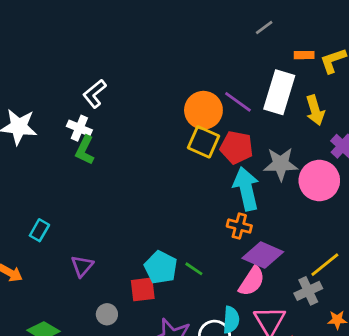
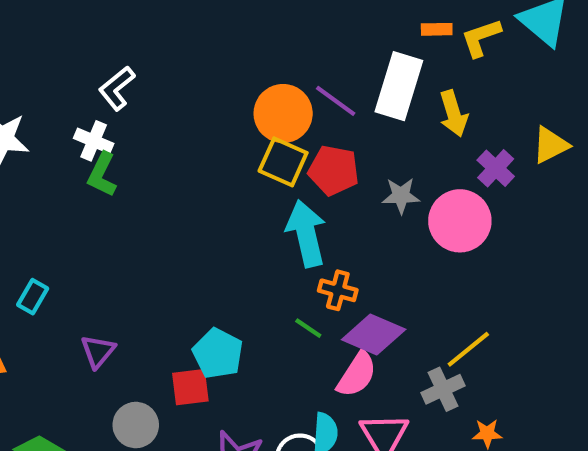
gray star: (281, 164) -> (401, 196), size x0.7
cyan arrow: (246, 189) -> (306, 233), moved
green line: (194, 269) -> (308, 328), moved
gray circle: (107, 314) -> (136, 425), size x1.4

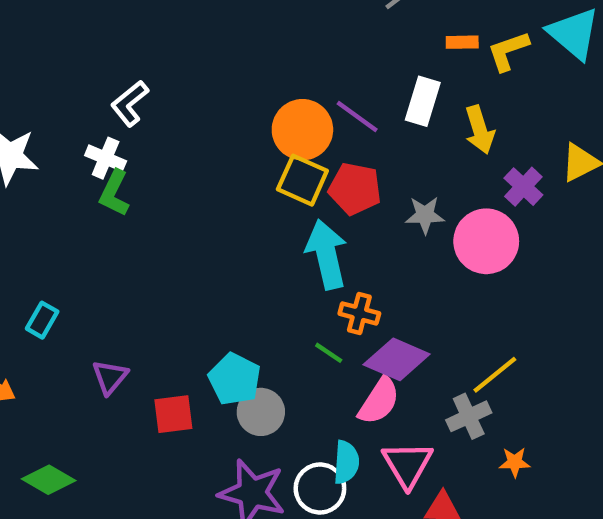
white rectangle: (399, 86) -> (423, 101), size x0.7
red square: (190, 387) -> (173, 414), moved
gray circle: (136, 425) -> (261, 412), moved

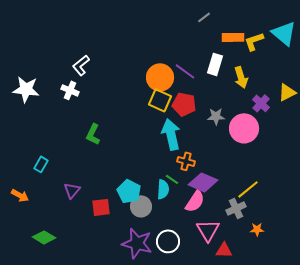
orange rectangle: (462, 42) -> (233, 37), size x1.5
green L-shape: (114, 193) -> (93, 134), moved
cyan semicircle: (346, 462) -> (163, 189), moved

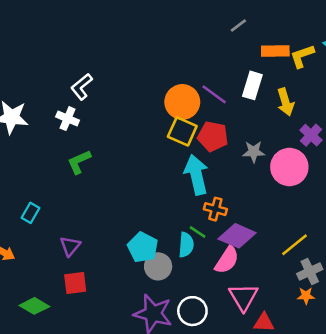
green L-shape: (93, 134) -> (79, 162), moved, turned 40
red square: (101, 207) -> (75, 283), moved
gray cross: (236, 208) -> (310, 272), moved

